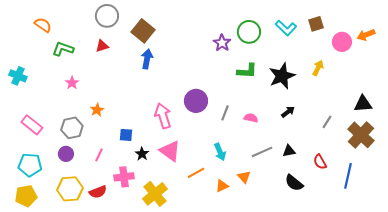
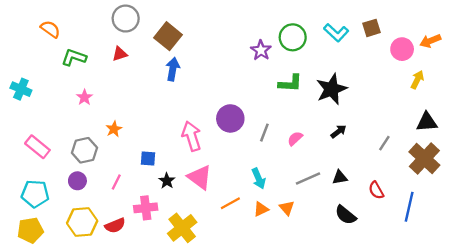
yellow arrow: (318, 68) -> (417, 80), moved
pink semicircle: (251, 118) -> (295, 138), turned -56
orange triangle: (222, 186) -> (261, 209), moved

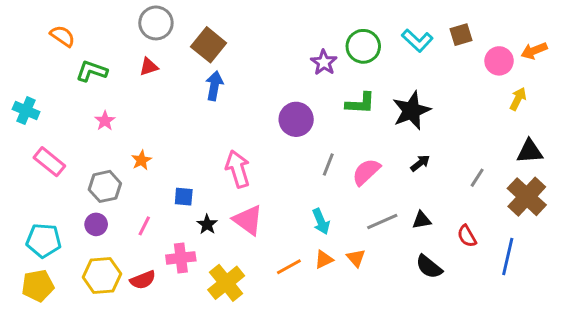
purple circle: (230, 118) -> (296, 119), moved
pink semicircle: (295, 138) -> (366, 172), size x1.5
pink rectangle: (37, 147) -> (49, 162), moved
orange line: (230, 203) -> (289, 267), moved

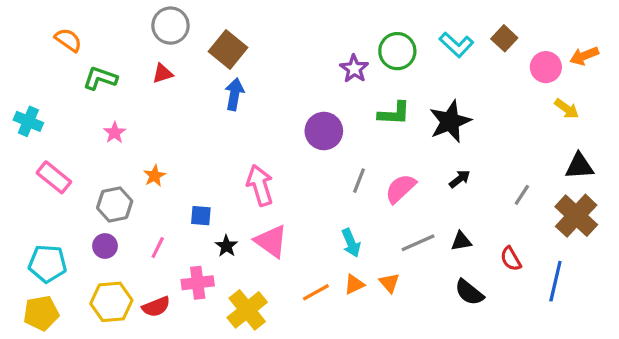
brown square: (461, 35) -> (504, 38), turned -30
yellow arrow: (518, 99) -> (567, 109), turned 100

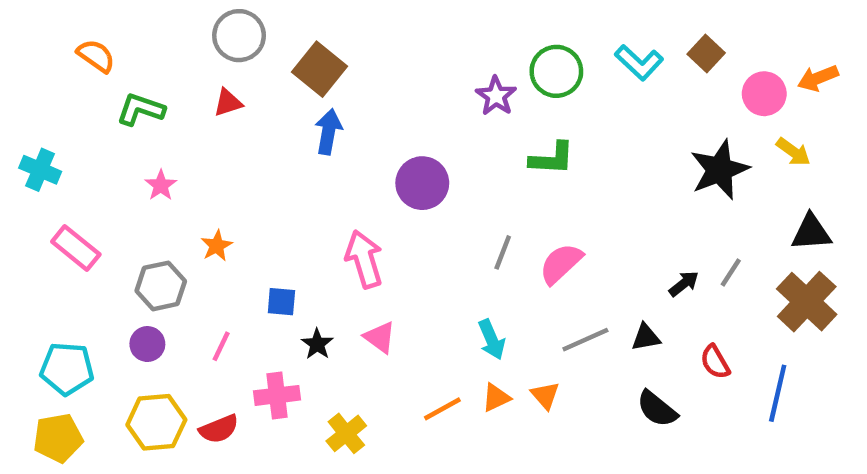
black star: (450, 121) -> (720, 170), moved
purple circle: (324, 131) -> (422, 183), moved
black arrow: (460, 179) -> (684, 284), moved
pink triangle: (271, 241) -> (380, 337), size x0.7
yellow cross: (247, 310) -> (346, 433), size x0.7

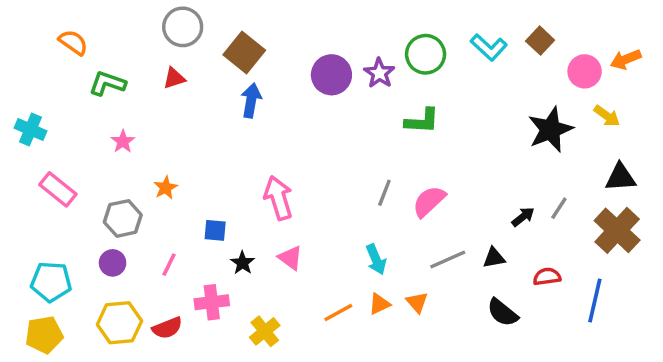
purple circle: (422, 183) -> (331, 75), moved
red semicircle: (715, 362) -> (547, 277), turned 112

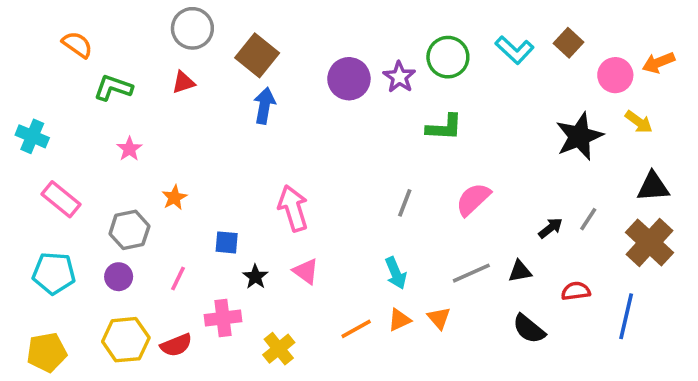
pink semicircle: (429, 201) -> (473, 199), moved
cyan pentagon: (51, 282) -> (54, 273), moved

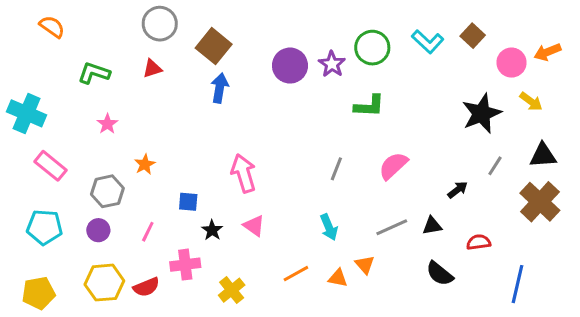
orange semicircle: (77, 45) -> (52, 27), moved
cyan cross: (32, 136) -> (27, 113), size x1.4
gray line: (588, 219) -> (495, 166), moved
blue line: (626, 316) -> (517, 284), moved
orange triangle: (399, 320) -> (338, 278), moved, turned 36

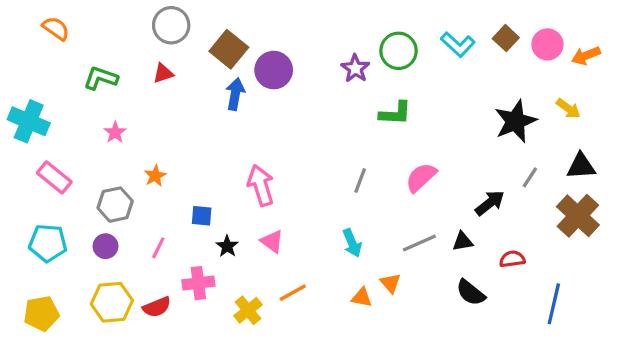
pink circle: (511, 63) -> (547, 44), moved
purple circle: (290, 66) -> (274, 70), moved
black arrow: (458, 190) -> (490, 203), size x1.4
orange line: (296, 274) -> (293, 293), moved

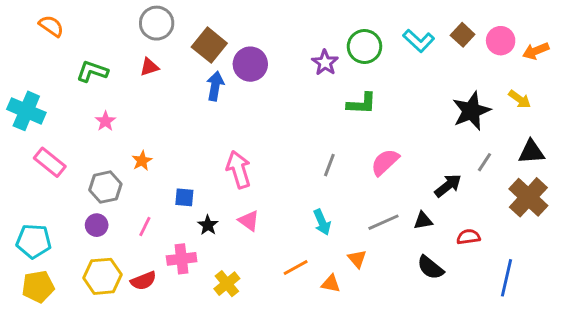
cyan pentagon: (48, 243) -> (34, 241), moved
orange line: (293, 293) -> (296, 268), moved
orange triangle: (362, 297) -> (331, 284), moved

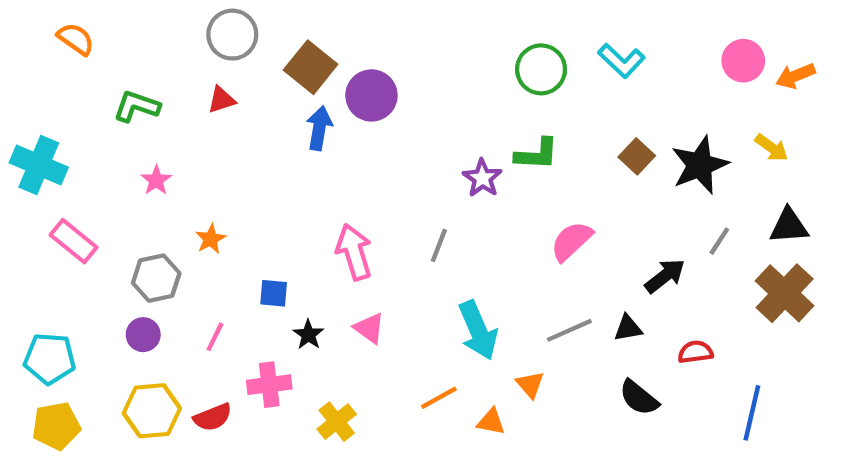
brown square: (463, 35) -> (637, 156), moved
purple star: (325, 63) -> (482, 178), moved
gray line: (329, 165) -> (439, 245), moved
cyan arrow: (322, 222) -> (478, 330), size x1.5

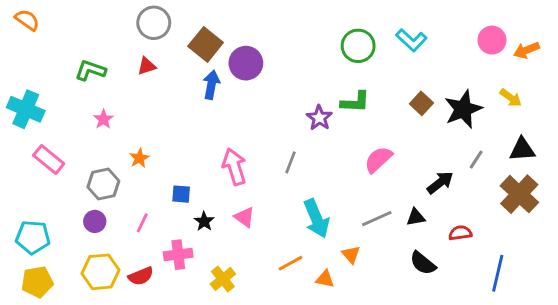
orange semicircle: (76, 39) -> (27, 20), moved

